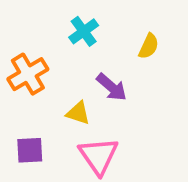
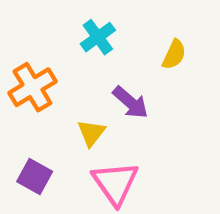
yellow triangle: (78, 113) -> (91, 133), turned 50
purple square: (30, 150) -> (35, 177), turned 32

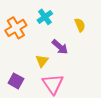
yellow semicircle: (174, 54) -> (80, 25), turned -48
orange cross: (32, 87) -> (16, 28), moved

